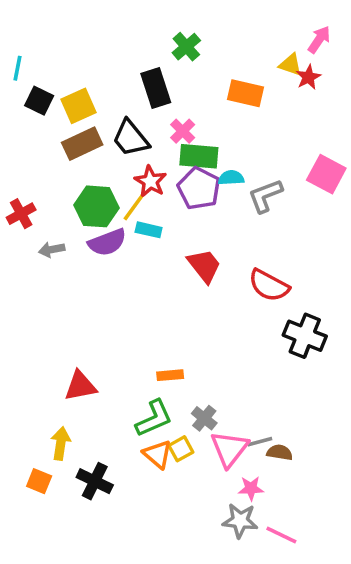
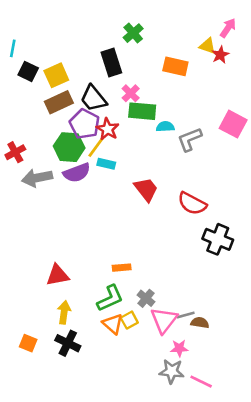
purple pentagon: (199, 189) -> (84, 124), moved
gray arrow: (52, 250) -> (37, 178), size x1.6
yellow arrow: (61, 443) -> (64, 312), moved

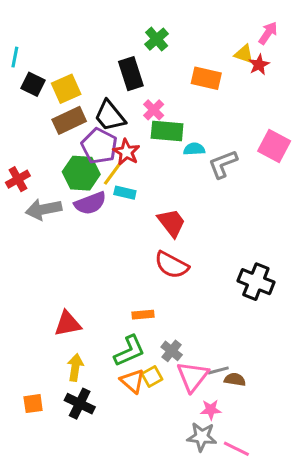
red semicircle: (192, 203) -> (172, 265), moved
orange square: (28, 343) -> (33, 404), turned -30

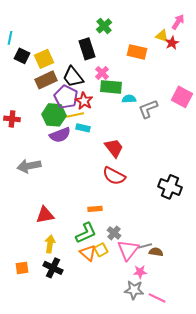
yellow line: (113, 173) -> (75, 115), turned 42
red cross: (18, 179) -> (12, 119), turned 35
gray arrow: (44, 209) -> (29, 166), moved

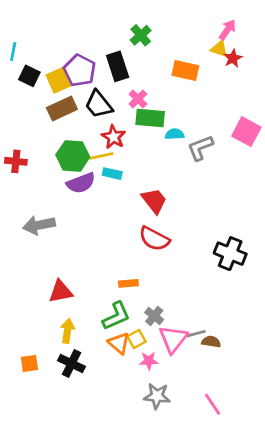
pink arrow: (178, 22) -> (227, 30), moved
purple pentagon: (66, 97) -> (80, 70), moved
pink star: (140, 272) -> (149, 361), moved
gray star: (134, 290) -> (157, 396), moved
pink line: (157, 298) -> (213, 404), turned 30

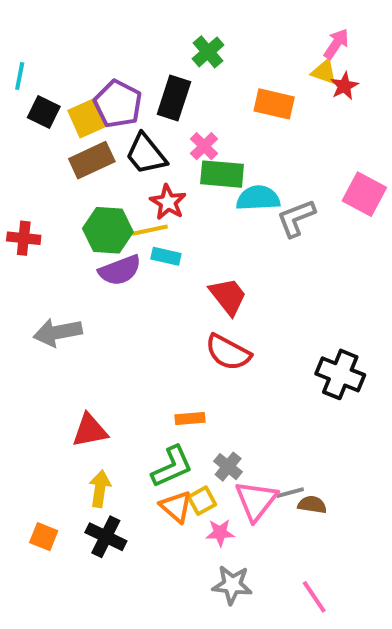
black rectangle: (118, 66) -> (174, 98), turned 36
cyan semicircle: (175, 134) -> (258, 198), size x1.5
orange square: (29, 363) -> (44, 537), turned 30

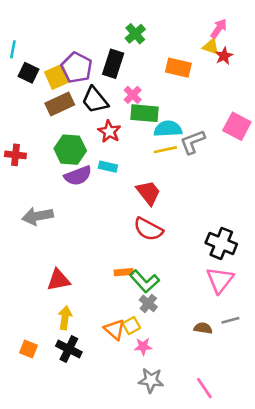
yellow line: (150, 230) -> (165, 150), moved
green L-shape: (172, 467) -> (144, 281), moved, turned 72
gray line: (290, 493) -> (230, 320), moved
pink triangle: (256, 501) -> (220, 280), moved

